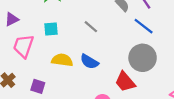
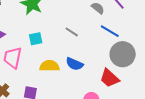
blue line: (144, 26) -> (110, 31), moved

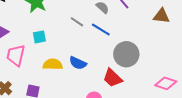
blue line: (110, 31) -> (101, 29), moved
gray line: (72, 32) -> (77, 22), moved

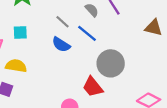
blue semicircle: (78, 63) -> (61, 45), moved
yellow semicircle: (53, 64) -> (16, 66), moved

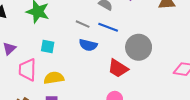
cyan square: (20, 33) -> (48, 46), turned 32
red trapezoid: (93, 87) -> (118, 68), moved

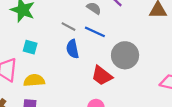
blue semicircle: (88, 45) -> (73, 49), turned 60

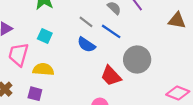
blue semicircle: (73, 49) -> (86, 45), turned -54

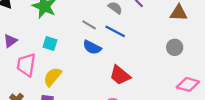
gray circle: (137, 60) -> (175, 47), moved, size x0.6
yellow semicircle: (43, 69) -> (52, 77), turned -48

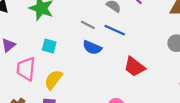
red trapezoid: (120, 75) -> (134, 67), moved

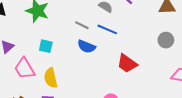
pink trapezoid: (26, 69) -> (25, 69), turned -35
yellow semicircle: (53, 80) -> (51, 78), turned -48

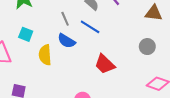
gray line: (82, 25) -> (65, 19), turned 32
yellow semicircle: (51, 78) -> (45, 55), moved

